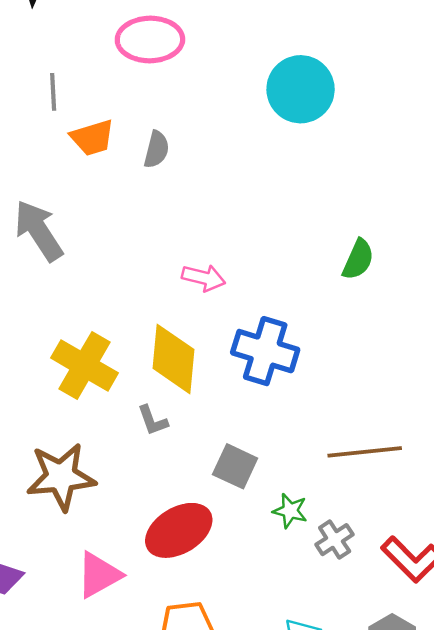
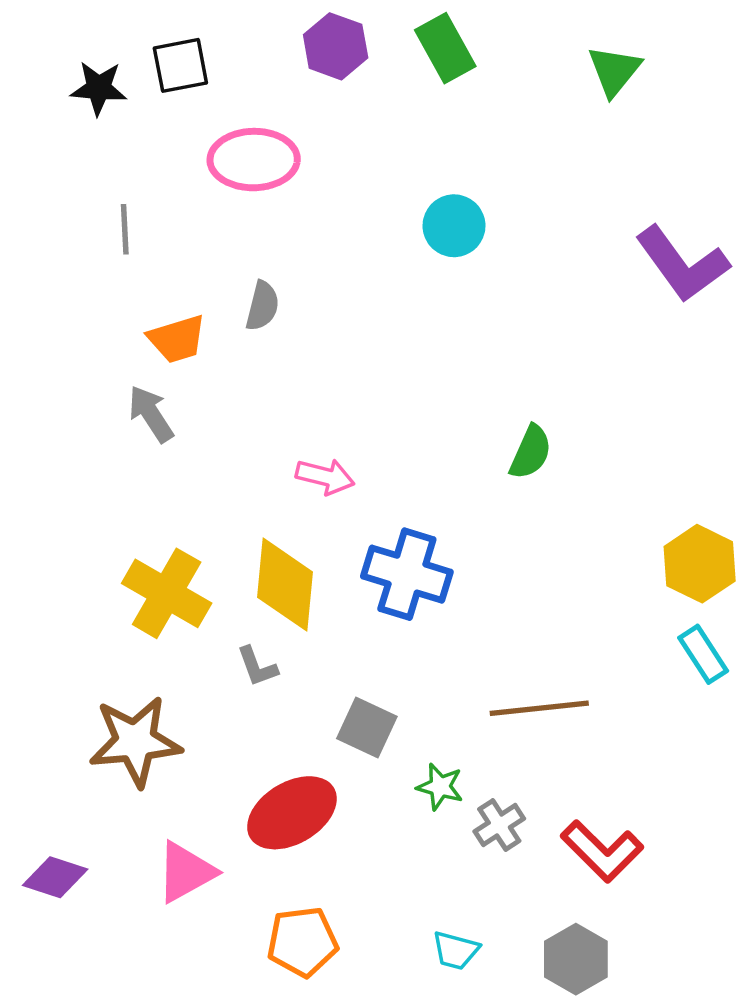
cyan circle: (301, 89) -> (454, 226), size x0.7
orange trapezoid: (92, 138) -> (177, 339), moved
gray arrow: (39, 231) -> (151, 414), moved, size x0.7

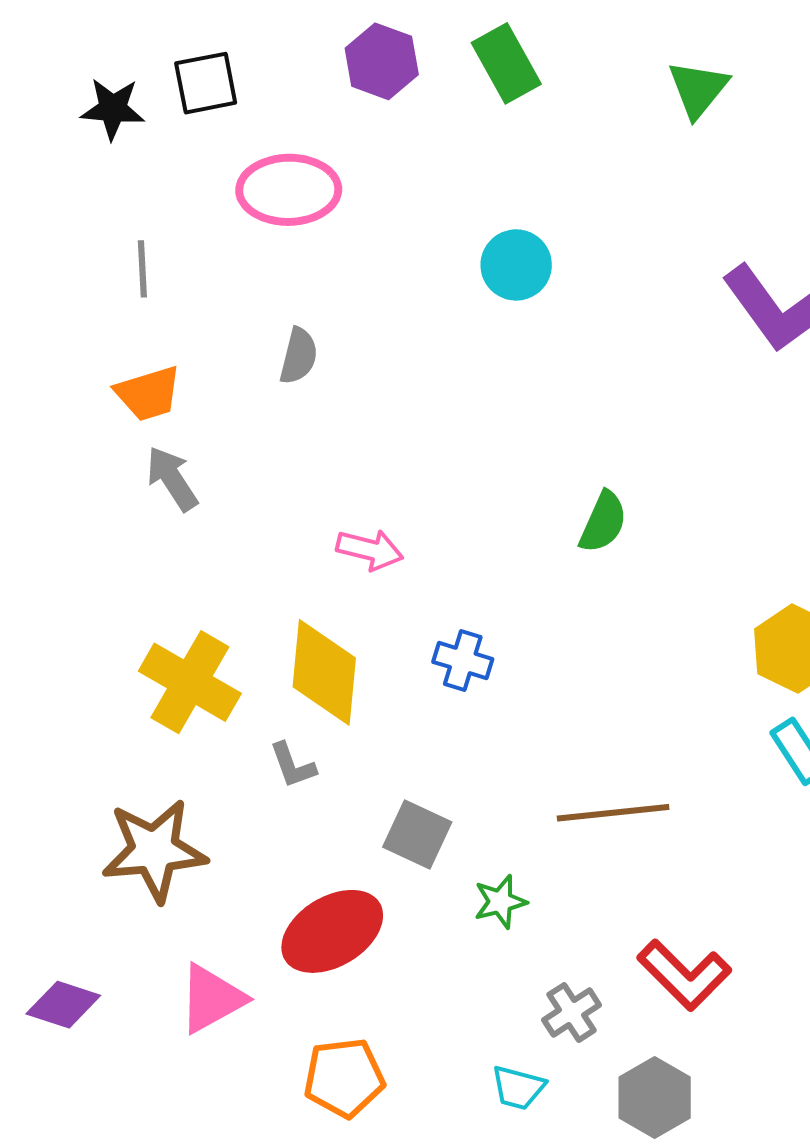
orange trapezoid: (177, 339) -> (148, 394), moved
blue cross: (407, 574) -> (463, 660), size x0.6
green star: (440, 787) -> (500, 902), turned -30
gray cross: (499, 825) -> (572, 1012), moved

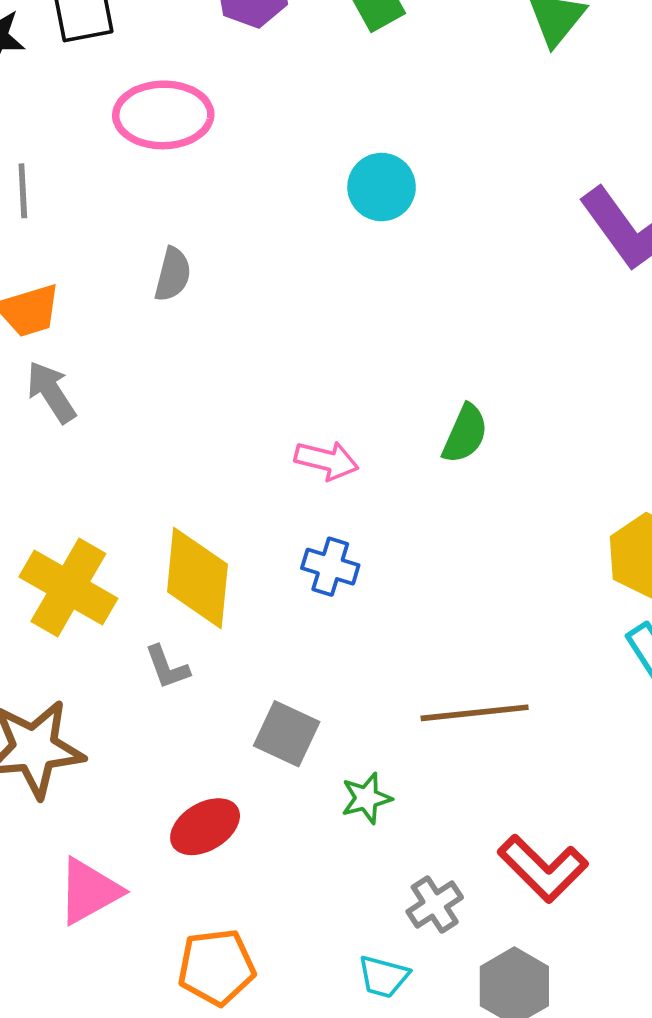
pink arrow: (370, 550) -> (326, 460), moved
red ellipse: (332, 931) -> (205, 827), size x0.7

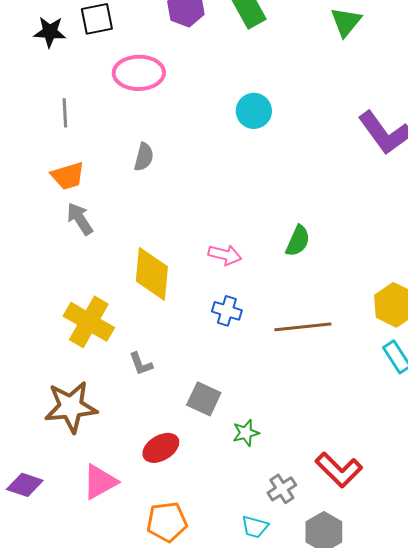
yellow diamond: (197, 578) -> (152, 274), moved
brown line: (475, 713) -> (303, 327), moved

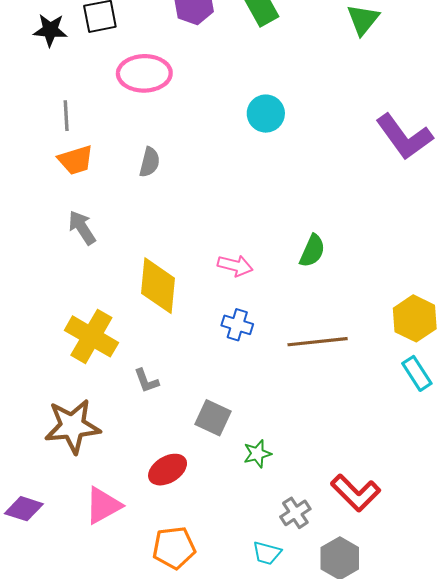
orange trapezoid: (68, 176) -> (76, 160), moved

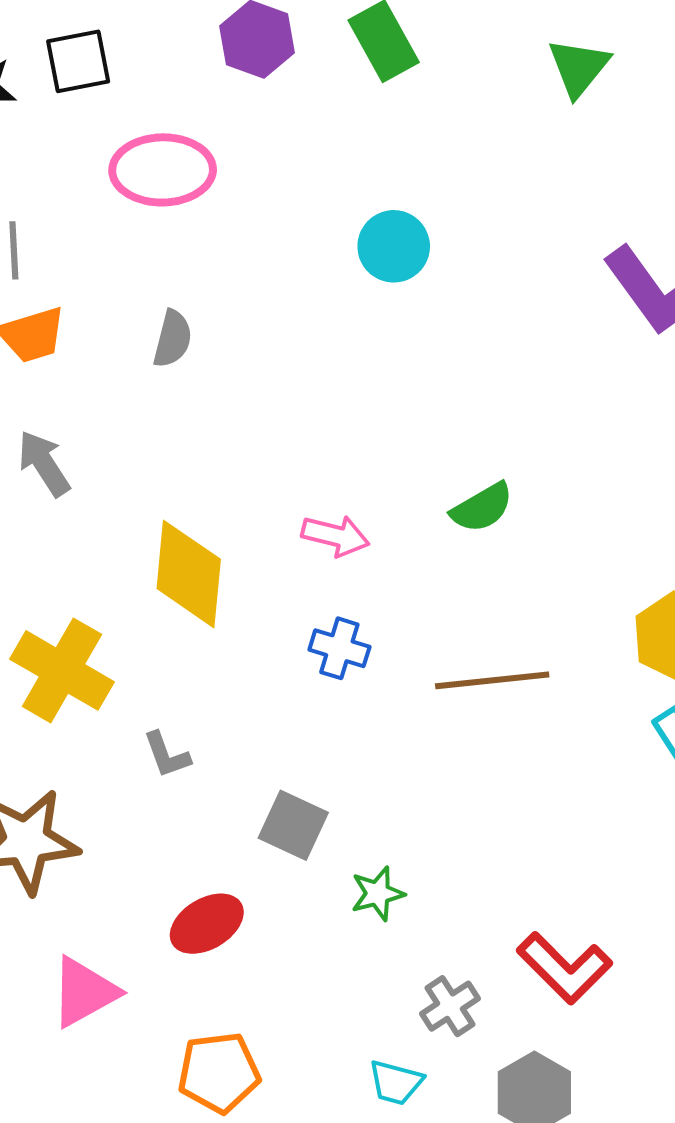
green semicircle: (312, 251) -> (482, 508), turned 36

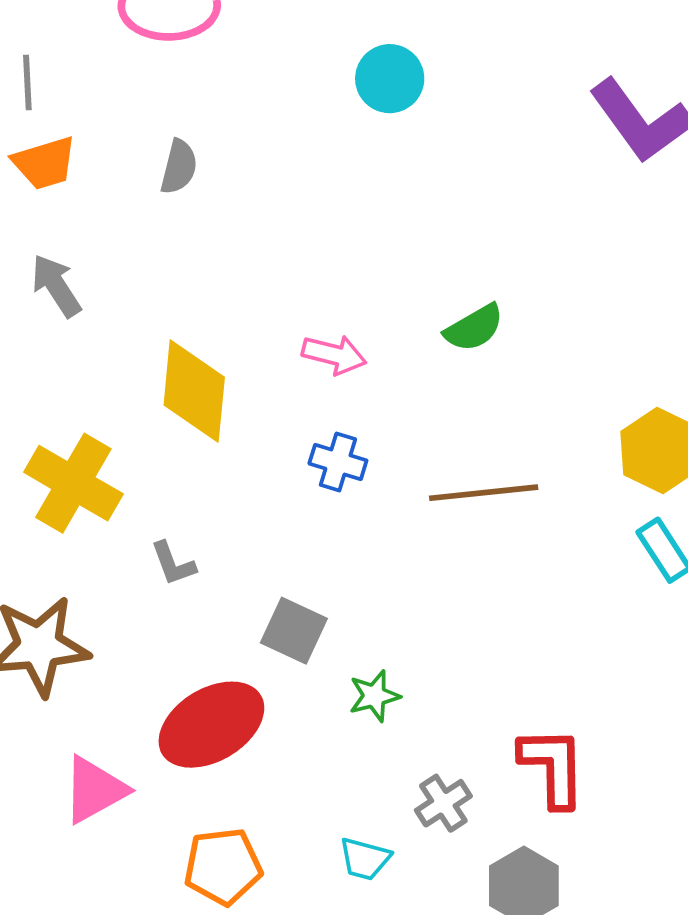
red ellipse: (207, 924) -> (211, 725), size x1.5
red L-shape: (565, 968) -> (553, 767), turned -136
cyan trapezoid: (396, 1082) -> (365, 859), moved

